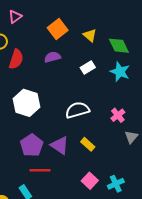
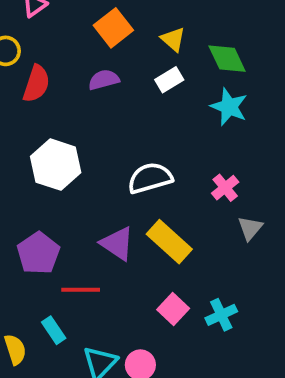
white rectangle: (88, 67) -> (169, 80), moved
yellow rectangle: (88, 144) -> (169, 242), size x1.6
purple pentagon: (32, 145) -> (38, 253), moved

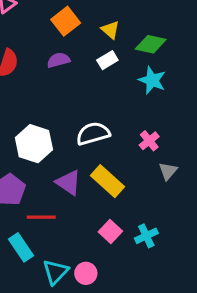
green diamond: (227, 59) -> (151, 44), turned -52
white hexagon: (56, 165) -> (34, 144), moved
cyan rectangle: (54, 330) -> (21, 247), size x1.4

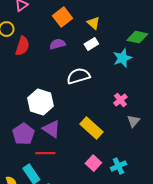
green diamond: (151, 44) -> (137, 37), moved
cyan star: (152, 80) -> (122, 58), turned 30
white semicircle: (93, 134) -> (78, 76), moved
purple triangle: (69, 183) -> (51, 129), moved

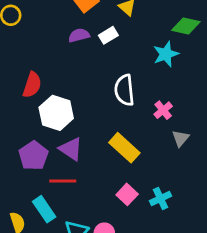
white rectangle: (91, 44) -> (108, 35), moved
red semicircle: (22, 46) -> (32, 85), moved
white semicircle: (78, 76) -> (124, 90), moved, turned -80

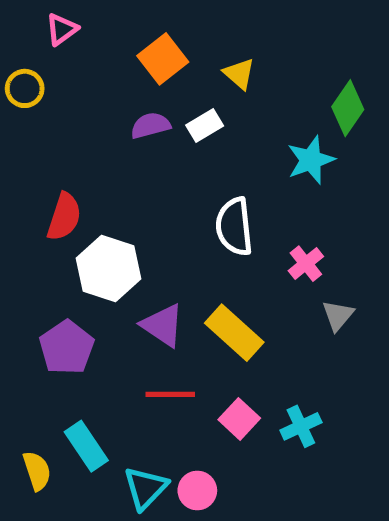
green diamond: (186, 26) -> (348, 108), turned -68
purple triangle: (71, 149) -> (163, 325), moved
red line: (63, 181) -> (170, 394), moved

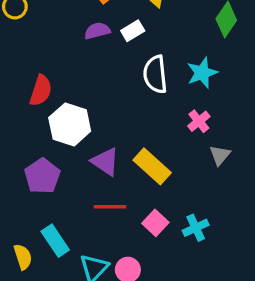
cyan star: (311, 160) -> (202, 73), moved
white semicircle: (234, 227) -> (155, 74), moved

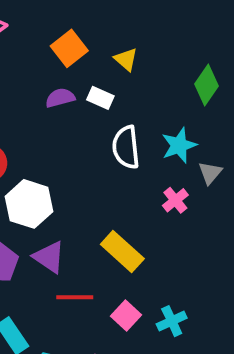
white rectangle: (133, 31) -> (100, 98), turned 55
gray triangle: (220, 155) -> (210, 173), moved
purple triangle: (105, 162) -> (49, 257), moved

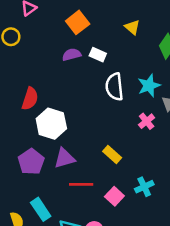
yellow triangle: (126, 59) -> (132, 27), moved
yellow rectangle: (122, 251) -> (112, 155), size x0.7
purple triangle: (49, 257) -> (64, 158), turned -50
cyan cross: (172, 321) -> (144, 187), moved

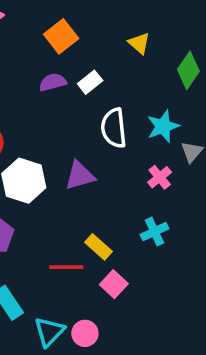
white rectangle: (98, 55) -> (90, 82), turned -63
yellow rectangle: (112, 155) -> (99, 247), moved
purple triangle: (64, 158) -> (80, 176), moved
cyan cross: (144, 187) -> (155, 232), moved

